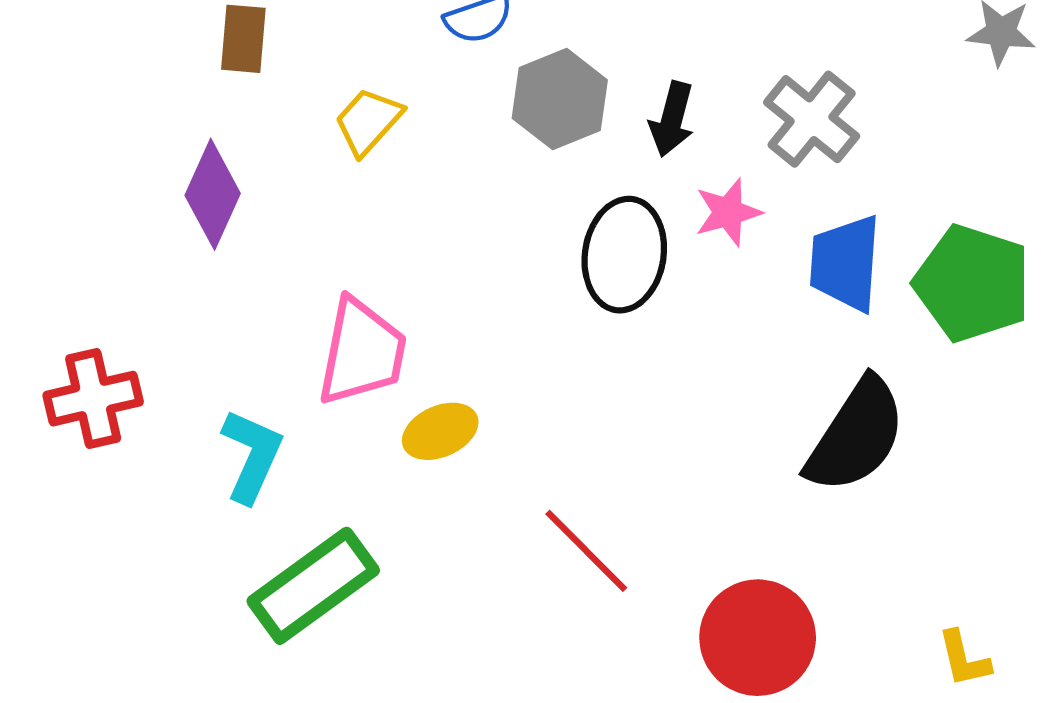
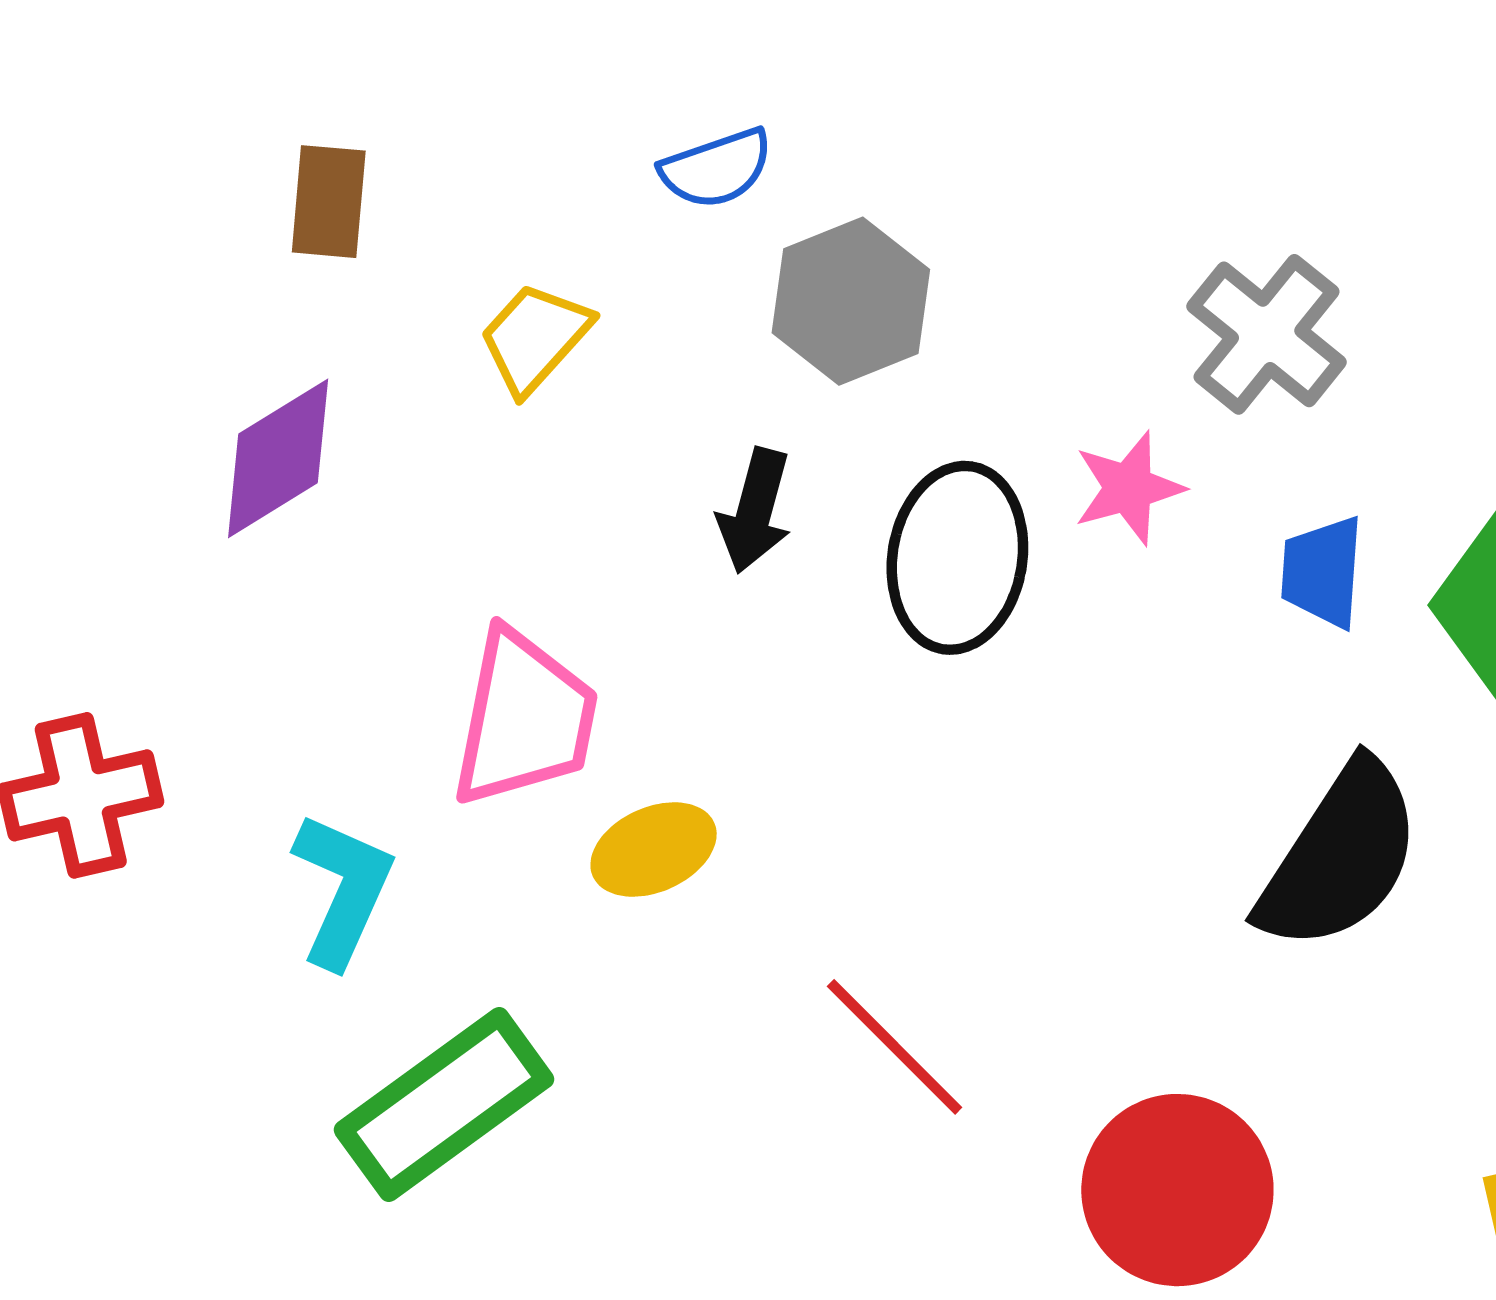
black arrow: (672, 119) -> (755, 511), moved
purple diamond: (213, 194) -> (278, 458), turned 34
blue trapezoid: (845, 263) -> (1322, 572), size x0.7

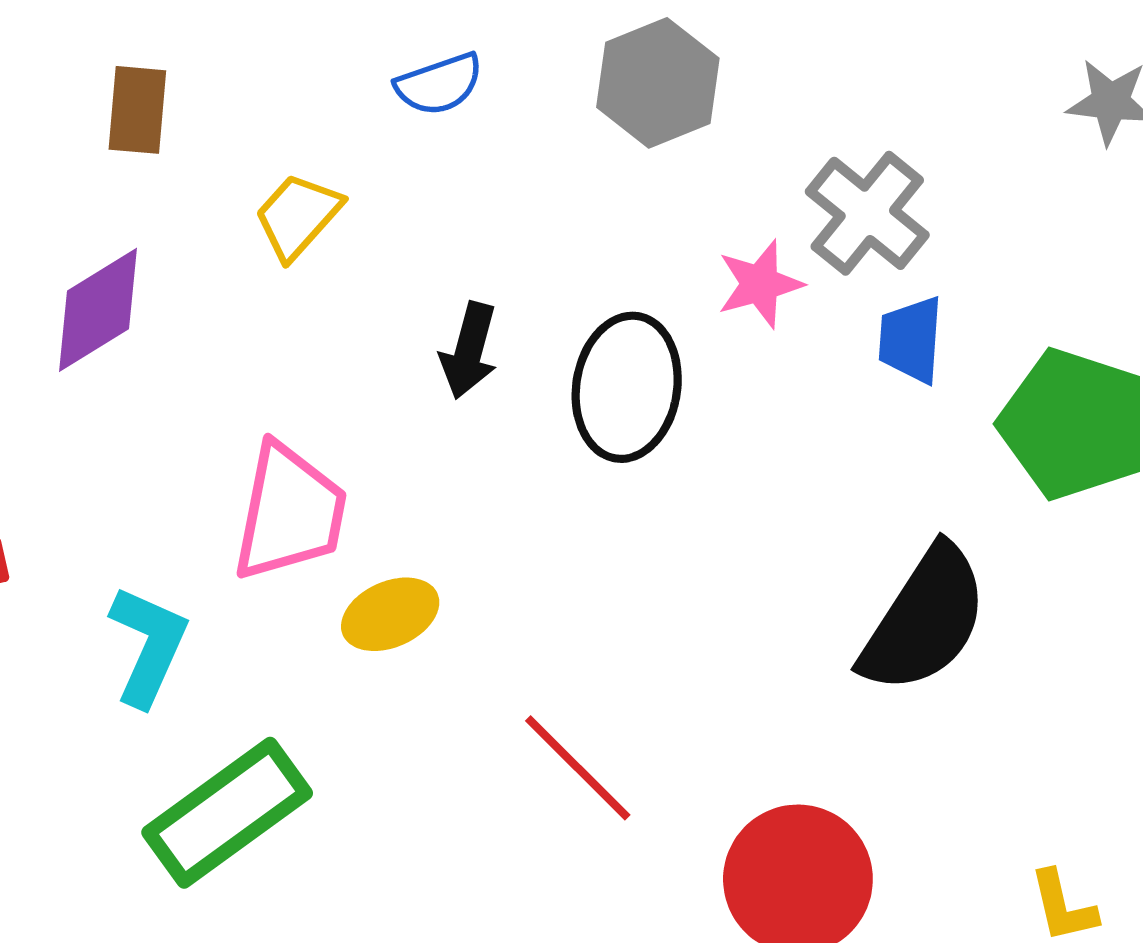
gray hexagon: (851, 301) -> (658, 83), moved
pink star: (1129, 488) -> (760, 284), moved
blue trapezoid: (1322, 572) -> (911, 340), moved

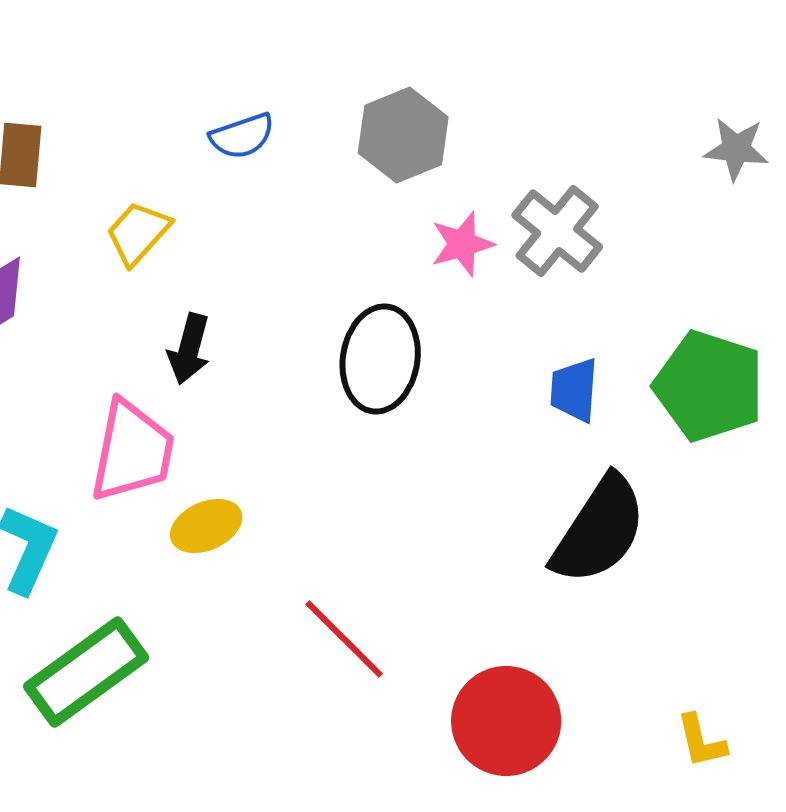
pink star: (760, 284) -> (462, 244), moved
blue trapezoid: (911, 340) -> (574, 390), moved
black arrow: (469, 351) -> (189, 349), moved

